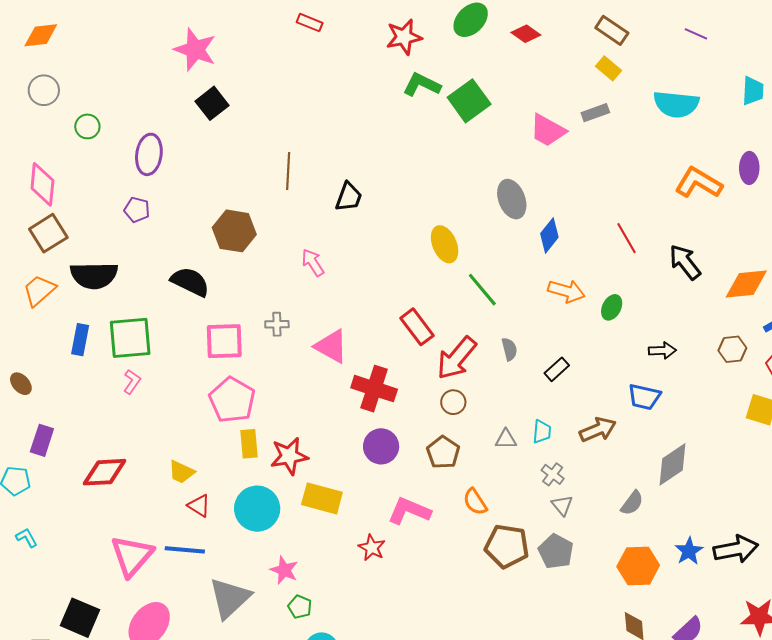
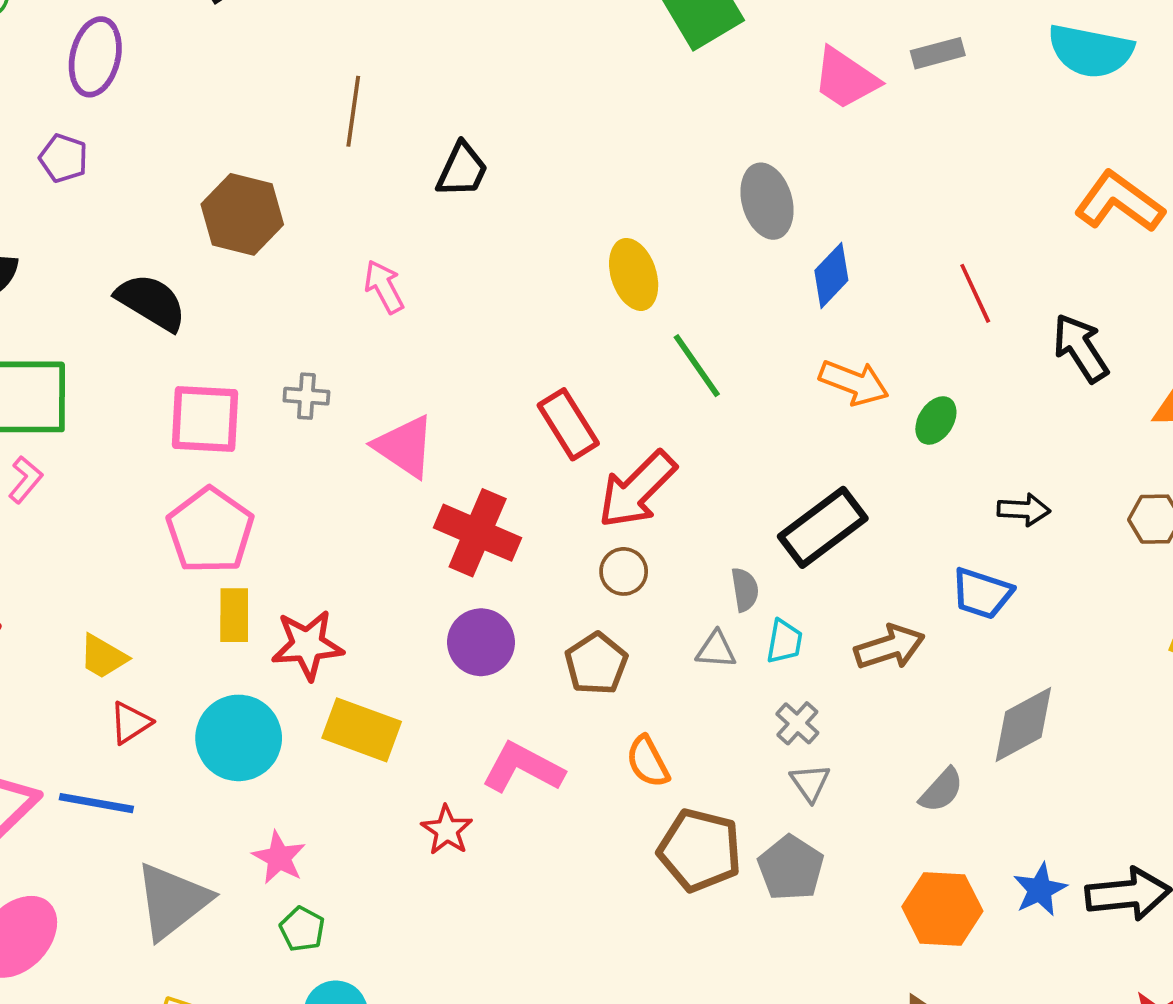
gray semicircle: (509, 349) -> (745, 590), moved
black rectangle: (557, 369) -> (823, 527), size x1.8
red triangle: (199, 506) -> (130, 723), turned 50

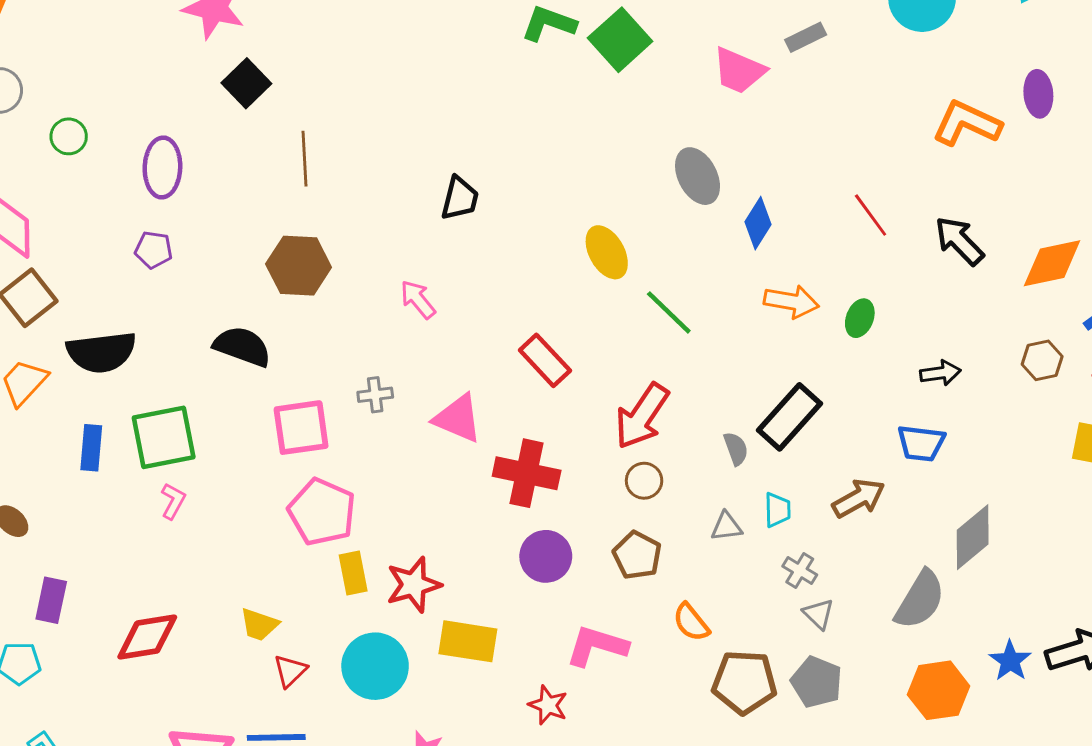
brown line: (353, 111) -> (304, 159), moved
red rectangle: (568, 424) -> (545, 360), moved
gray semicircle: (745, 590) -> (736, 449), moved
gray semicircle: (941, 790) -> (920, 600), size x1.6

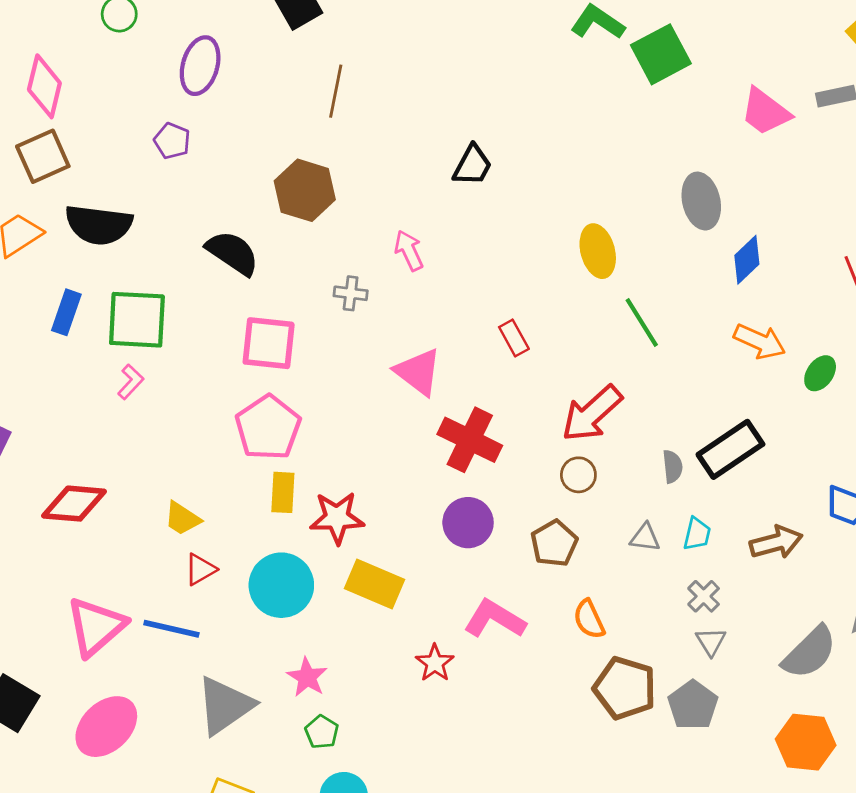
red rectangle: (545, 360) -> (514, 338), size x0.7
gray cross: (375, 395) -> (351, 293), moved

